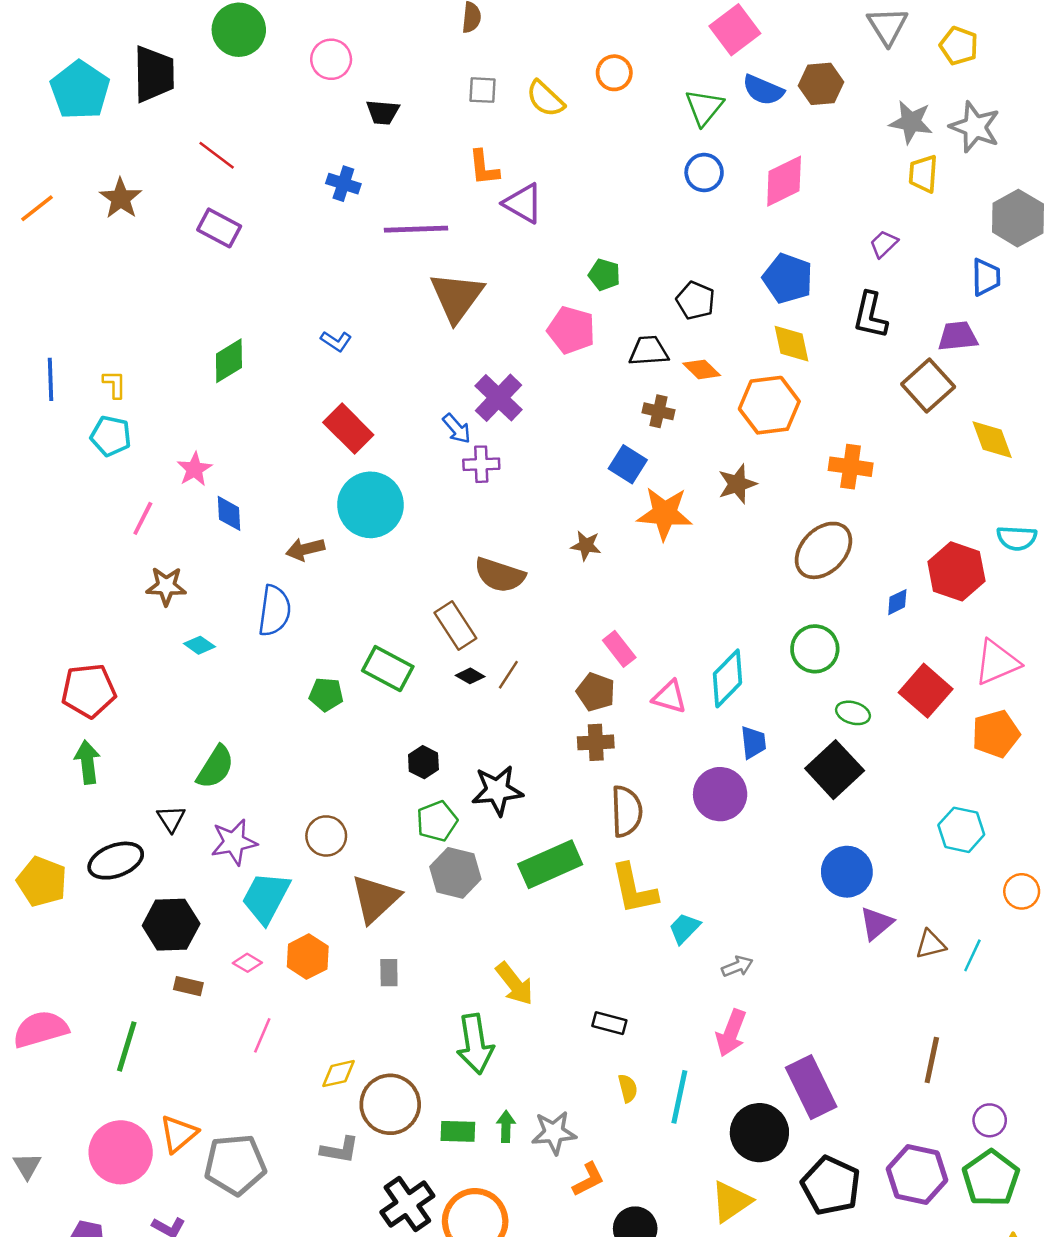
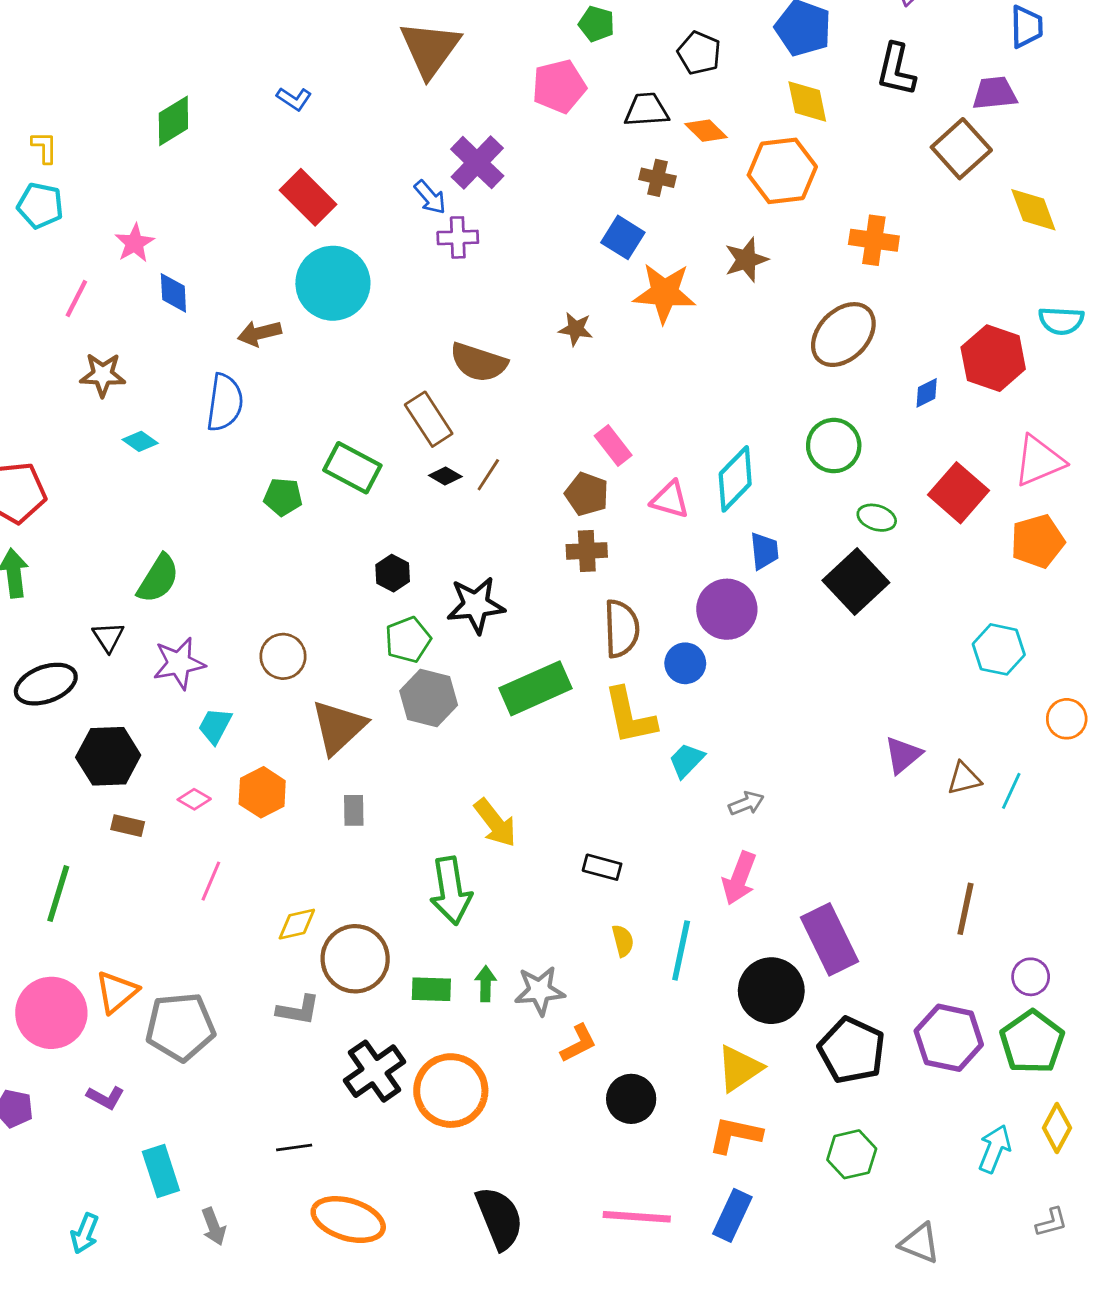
pink pentagon: (571, 330) -> (559, 86), turned -30
blue circle: (847, 872) -> (685, 663), moved, size x0.7
cyan trapezoid: (266, 898) -> (215, 726), size x0.6

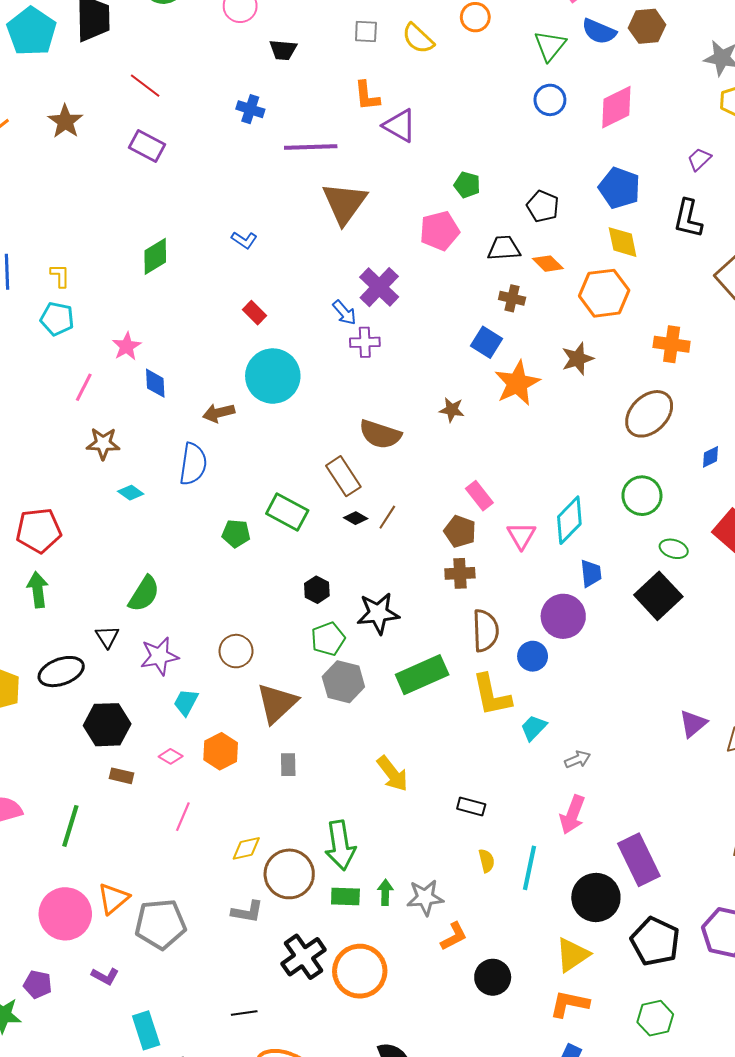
red rectangle: (308, 197) -> (254, 313), size x0.6
orange star: (664, 293) -> (517, 383), turned -30
pink triangle: (670, 500) -> (521, 536), turned 44
green arrow: (451, 891) -> (340, 845), moved

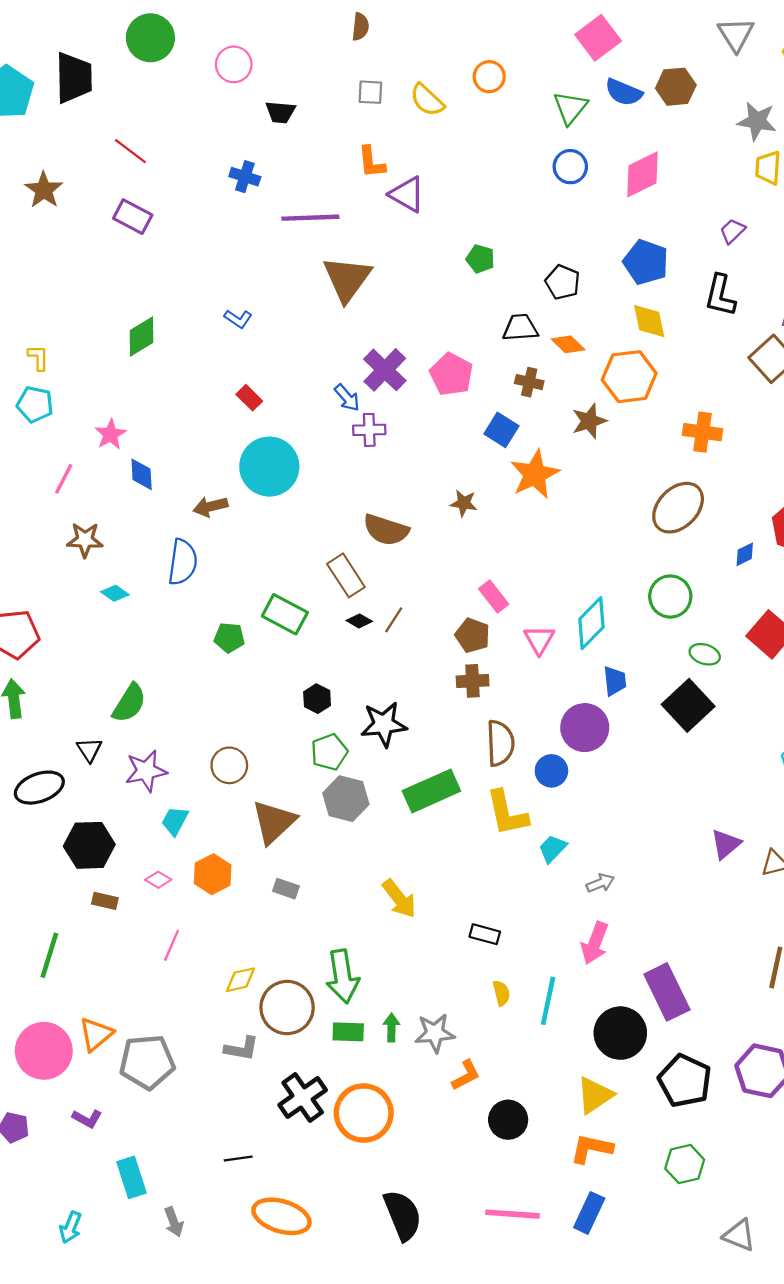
pink pentagon: (440, 231) -> (451, 374), moved, turned -30
brown star: (578, 359) -> (589, 421), moved
gray rectangle: (288, 765) -> (286, 889), turned -70

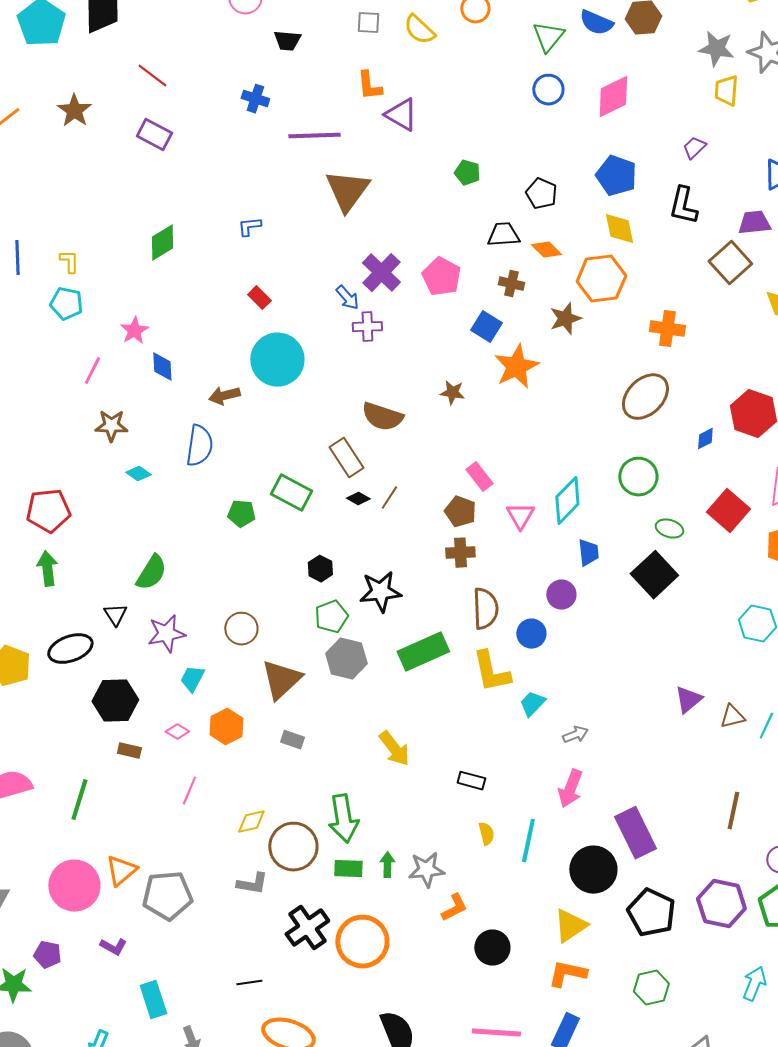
blue L-shape: (238, 319) -> (249, 227), turned 140
purple circle: (585, 728) -> (561, 595), size x0.7

